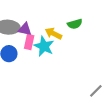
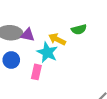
pink rectangle: (29, 42) -> (36, 72), moved

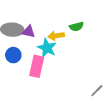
yellow arrow: (57, 39) -> (56, 36), turned -35
pink rectangle: (36, 72) -> (37, 66), size x1.5

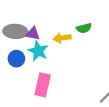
cyan star: (47, 48) -> (38, 51), moved
pink rectangle: (37, 66) -> (43, 85), moved

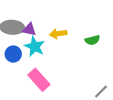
green semicircle: (84, 28) -> (92, 40), moved
pink rectangle: (43, 85) -> (39, 80), turned -55

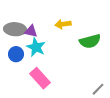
yellow arrow: (58, 34) -> (63, 24), moved
green semicircle: (92, 40) -> (90, 41), size x1.5

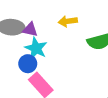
blue circle: (16, 54) -> (28, 64), moved

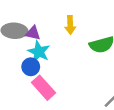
yellow arrow: (68, 21) -> (70, 25), turned -84

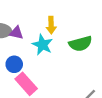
cyan star: (39, 52) -> (42, 45), moved

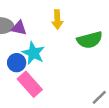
cyan star: (42, 45) -> (33, 53), moved

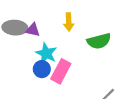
blue circle: (17, 63) -> (42, 69), moved
pink rectangle: (30, 84) -> (61, 71), moved, turned 70

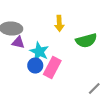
purple triangle: (33, 30) -> (18, 42), moved

